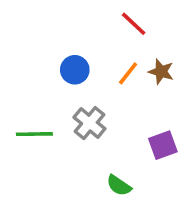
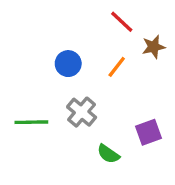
brown star: (161, 72) -> (154, 47), moved, turned -30
green semicircle: (119, 185) -> (108, 154), moved

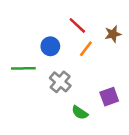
red line: (122, 22) -> (77, 25), moved
green line: (31, 122) -> (23, 68), moved

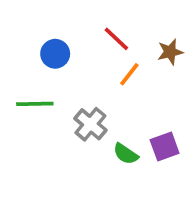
blue circle: (50, 46) -> (55, 54), moved
green semicircle: (80, 113) -> (126, 154), moved

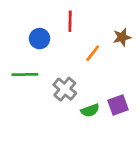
red line: (116, 39) -> (70, 21), moved, turned 48
green semicircle: (126, 154) -> (90, 110), turned -54

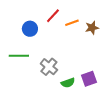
red line: (70, 21) -> (53, 16), turned 42
orange line: (93, 53) -> (72, 23), moved, turned 32

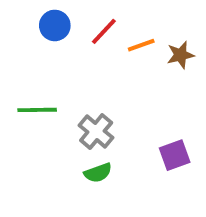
blue circle: (30, 29) -> (55, 25), moved
green semicircle: (68, 83) -> (98, 173), moved

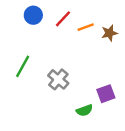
green line: (37, 110) -> (23, 66), turned -60
green semicircle: (98, 173) -> (84, 110), moved

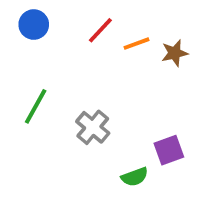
blue circle: (33, 15) -> (34, 25), moved

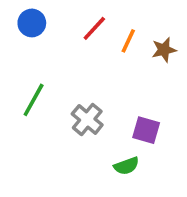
orange line: (137, 44) -> (128, 41), turned -45
purple square: (169, 150) -> (146, 130), moved, turned 36

